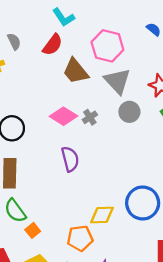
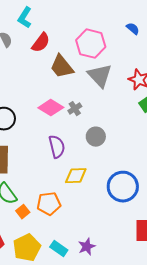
cyan L-shape: (64, 17) -> (25, 18), moved, turned 65
gray circle: (129, 112) -> (96, 137), moved
yellow diamond: (102, 215) -> (76, 176), moved
orange pentagon: (80, 238) -> (49, 204), moved

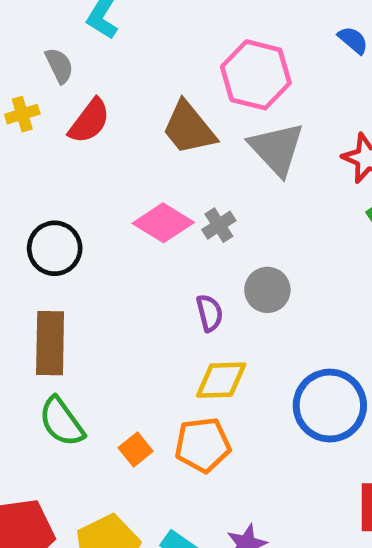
red semicircle: (41, 43) -> (89, 121), moved
purple semicircle: (57, 147) -> (210, 313), moved, size x0.7
orange pentagon: (49, 204) -> (203, 445), moved
orange square: (23, 212) -> (136, 449), moved

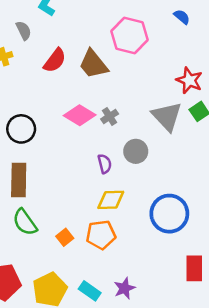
red semicircle: (89, 121) -> (55, 60), moved
gray triangle: (277, 149) -> (167, 116), moved

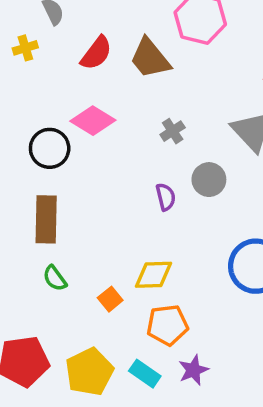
pink diamond: (80, 115) -> (93, 121), moved
yellow diamond: (111, 200) -> (154, 275), moved
green semicircle: (25, 222) -> (55, 278), size x0.7
orange pentagon: (101, 235) -> (167, 325), moved

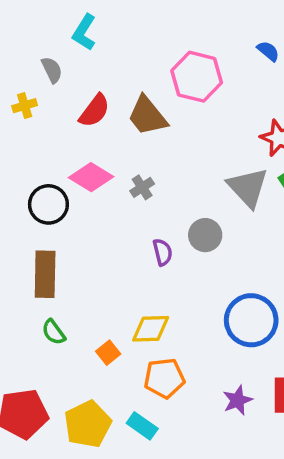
gray cross: (173, 131) -> (142, 187), moved
purple star: (193, 370) -> (238, 400), moved

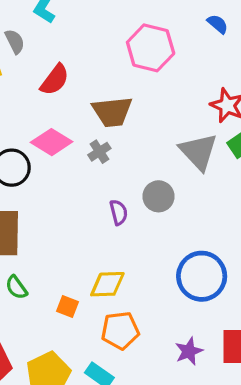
brown trapezoid: (147, 116) -> (112, 112), moved, turned -57
orange square: (108, 353) -> (67, 307), turned -30

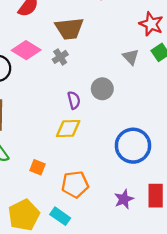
gray triangle: (198, 152) -> (131, 57), size x0.6
yellow diamond: (107, 284) -> (68, 129), moved

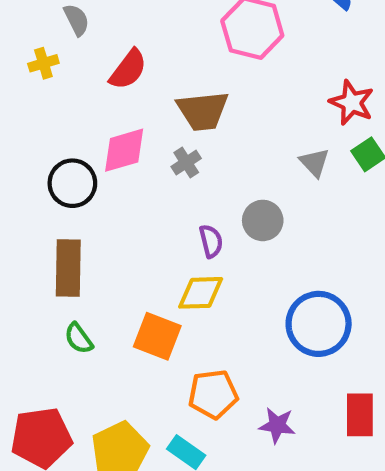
pink diamond: (26, 50) -> (124, 150), turned -48
orange square: (37, 167) -> (157, 336), moved, size x1.6
purple star: (124, 199) -> (277, 425), moved, turned 30

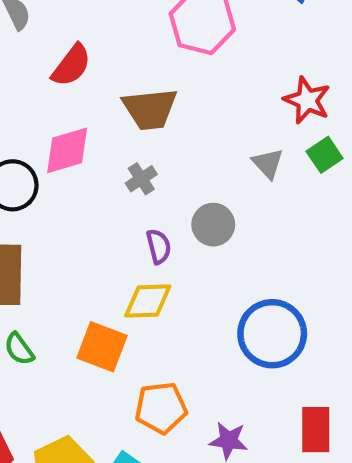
gray cross: (186, 163) -> (141, 179), moved

